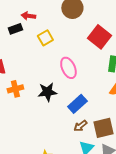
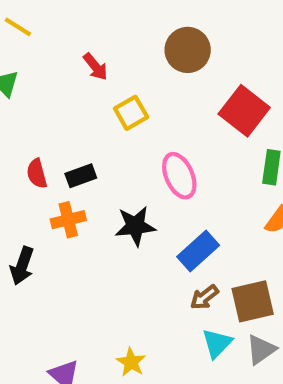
red arrow: (28, 16) -> (95, 67), turned -136
black rectangle: (15, 29) -> (81, 176), moved

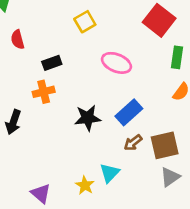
red semicircle: (37, 174) -> (17, 40), moved
pink ellipse: (179, 176) -> (116, 63), turned -44
black star: (135, 226) -> (88, 118), moved
cyan triangle: (217, 343) -> (110, 173), moved

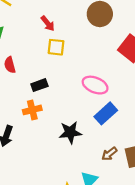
yellow square: (85, 22) -> (56, 47), moved, turned 36
blue rectangle: (129, 112) -> (106, 113), moved

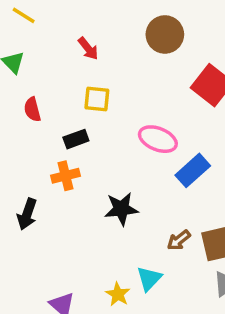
yellow square: (56, 47) -> (97, 99), moved
blue rectangle: (106, 113) -> (193, 170), moved

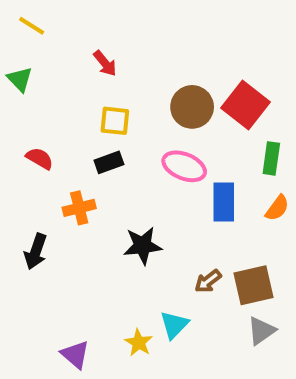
brown circle: (165, 34) -> (192, 107), moved
red semicircle: (32, 109) -> (40, 158), moved, turned 135
black rectangle: (76, 139) -> (109, 162), moved
blue rectangle: (193, 170) -> (224, 202), turned -48

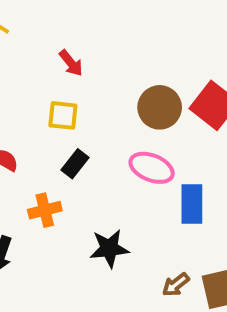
yellow square: (115, 121) -> (63, 115), moved
black rectangle: (109, 162) -> (75, 164), turned -32

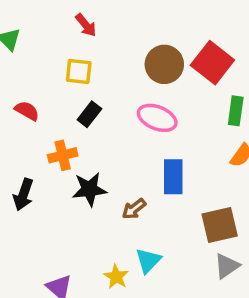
blue rectangle: (192, 204) -> (173, 177), moved
black star: (109, 248) -> (89, 189), moved
brown arrow: (176, 285) -> (134, 209), moved

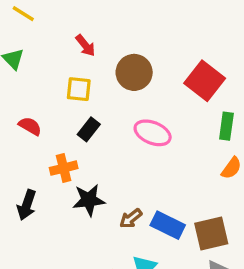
brown circle: (164, 64) -> (134, 72), moved
blue rectangle: (173, 177) -> (168, 225), moved, turned -64

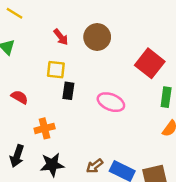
brown circle: (134, 72) -> (97, 37), moved
black rectangle: (89, 129) -> (68, 91), moved, turned -30
black star: (89, 200) -> (52, 165), moved

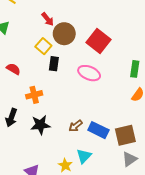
brown circle: (97, 37) -> (64, 34), moved
red square: (150, 63) -> (98, 41), moved
yellow square: (56, 70) -> (43, 46), turned 35

